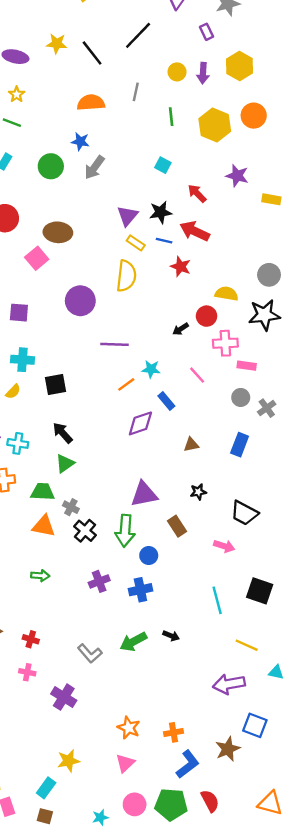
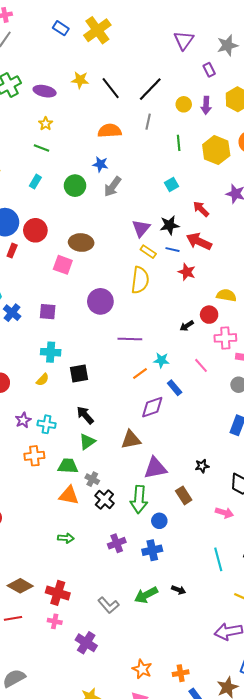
black line: (138, 35) -> (150, 89), moved
cyan square: (163, 165) -> (172, 185), turned 32
pink square: (37, 258) -> (63, 265), turned -30
brown triangle: (191, 445) -> (131, 440), moved, size x1.5
red cross: (31, 639) -> (58, 593), size x1.6

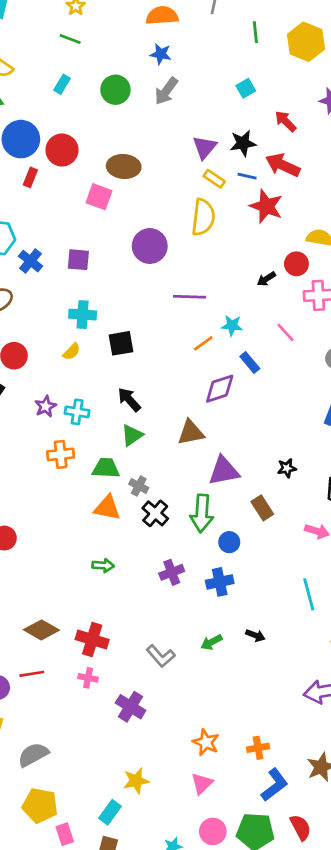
blue star: (100, 164) -> (161, 54), moved
red star: (187, 272) -> (266, 206), size x1.4
green arrow: (146, 595) -> (211, 642), size x0.7

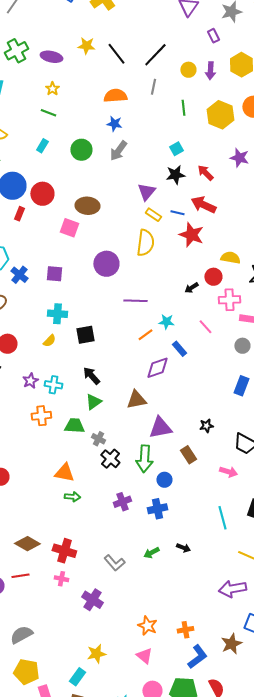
black star: (243, 143) -> (175, 175), moved
orange triangle: (107, 508) -> (64, 473), moved
pink triangle: (202, 783) -> (144, 656), turned -36

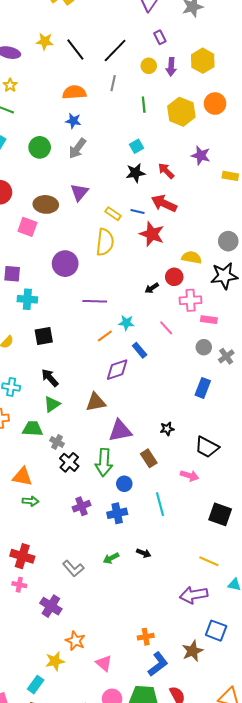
purple rectangle: (213, 36) -> (160, 37), moved
purple triangle: (146, 192) -> (79, 192), moved
cyan cross: (57, 314) -> (27, 299), moved
cyan line: (222, 518) -> (160, 504), moved
orange star: (147, 626) -> (75, 641), moved

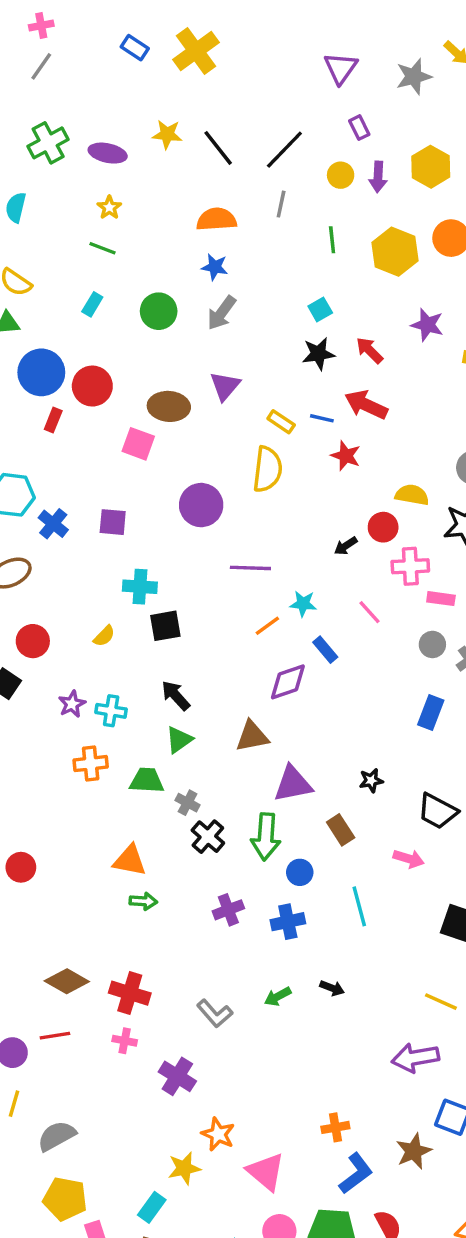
red star: (152, 234) -> (346, 456), size x0.7
cyan cross: (27, 299) -> (140, 587), moved
pink triangle: (104, 663) -> (266, 1172), size x1.4

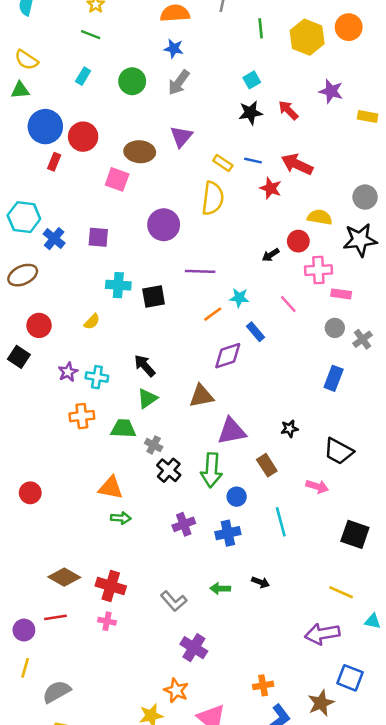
red arrow: (366, 405) -> (297, 164), moved
black square: (165, 626) -> (154, 296), moved
green arrow: (278, 996) -> (220, 588), turned 30
purple cross: (177, 1076) -> (194, 648), moved

